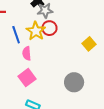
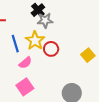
red circle: (49, 28) -> (51, 49), moved
pink semicircle: (27, 53) -> (25, 63), turned -128

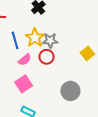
gray star: (45, 20) -> (50, 40), moved
red circle: (51, 49) -> (47, 57), moved

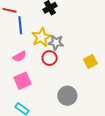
blue line: (15, 40) -> (20, 25), moved
pink semicircle: (25, 60) -> (20, 56), moved

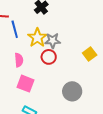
pink semicircle: (20, 56) -> (19, 60), turned -56
pink square: (22, 81) -> (26, 84), turned -36

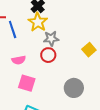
yellow star: (37, 38) -> (38, 22), moved
pink semicircle: (19, 60) -> (19, 60), turned 88

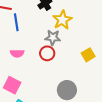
yellow star: (38, 22) -> (62, 20), moved
pink square: (27, 83) -> (12, 85), moved

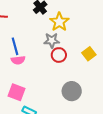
blue line: (16, 22) -> (15, 46), moved
red circle: (47, 53) -> (59, 55), moved

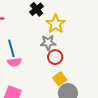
yellow square: (89, 54) -> (60, 79), moved

